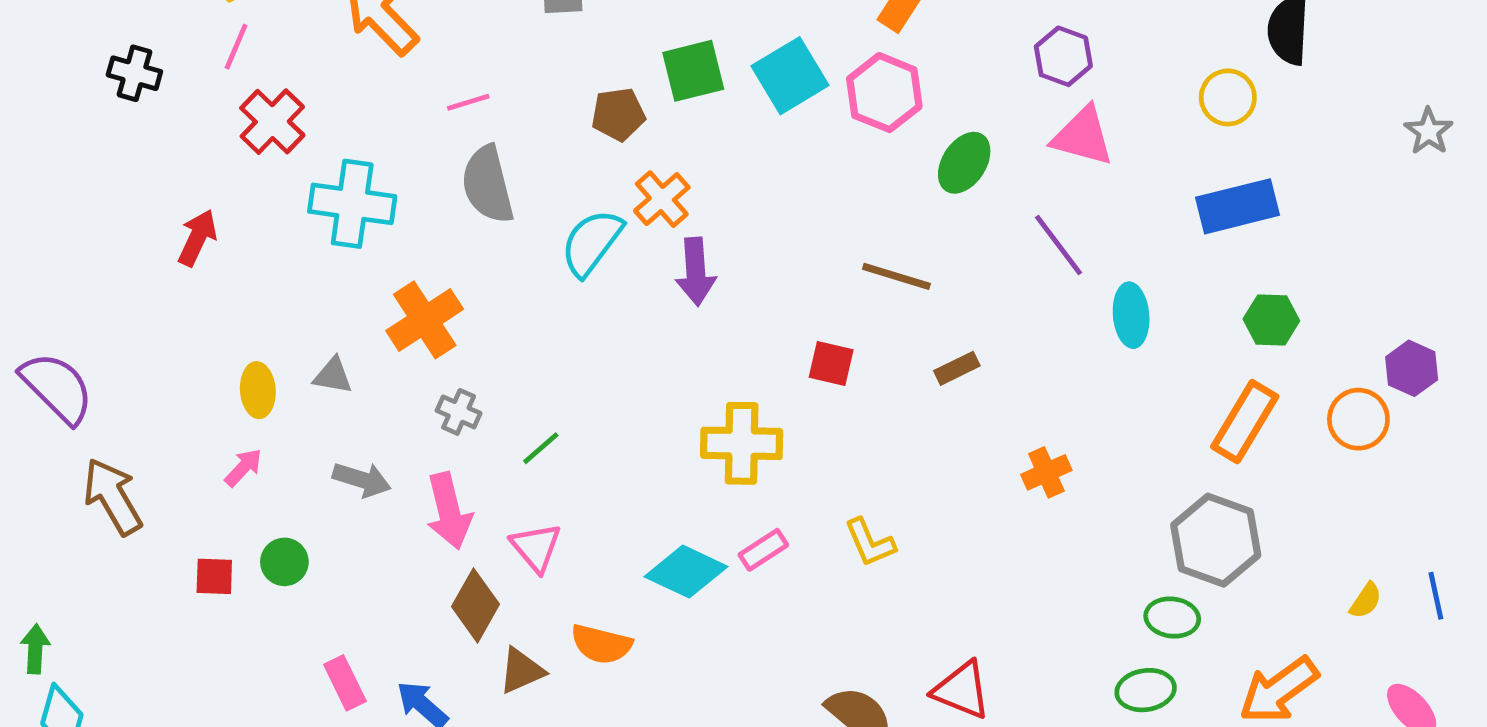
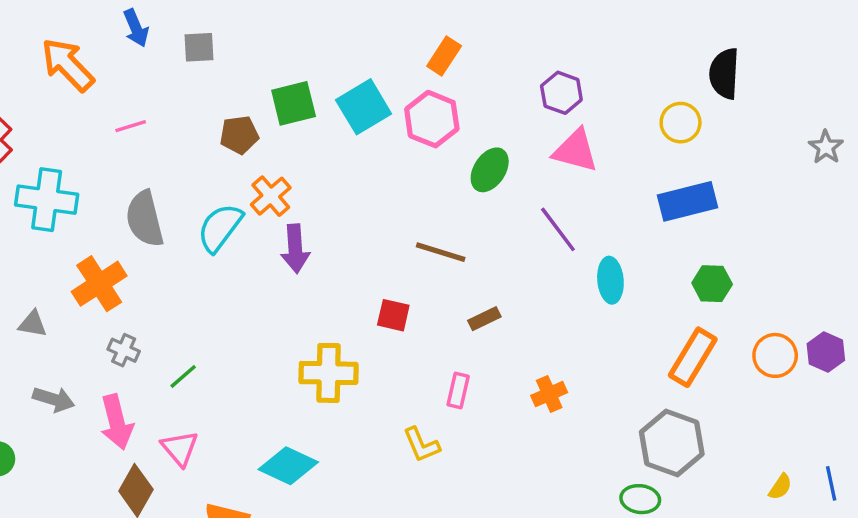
gray semicircle: (488, 185) -> (145, 219), moved
purple hexagon: (1412, 368) -> (826, 352), moved
pink rectangle: (763, 550) -> (458, 390), moved, turned -44

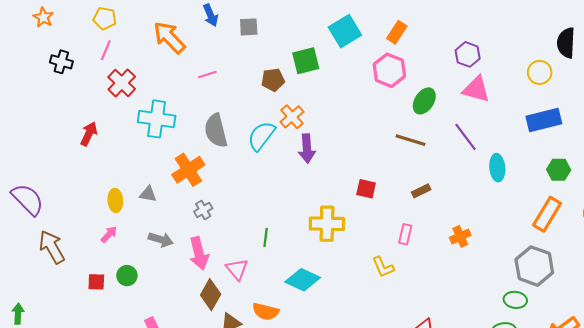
cyan square: (364, 107) -> (345, 31), moved
brown line: (441, 252) -> (411, 140), moved
gray cross: (124, 350) -> (203, 210), turned 36
green line: (183, 376) -> (266, 237), moved, turned -42

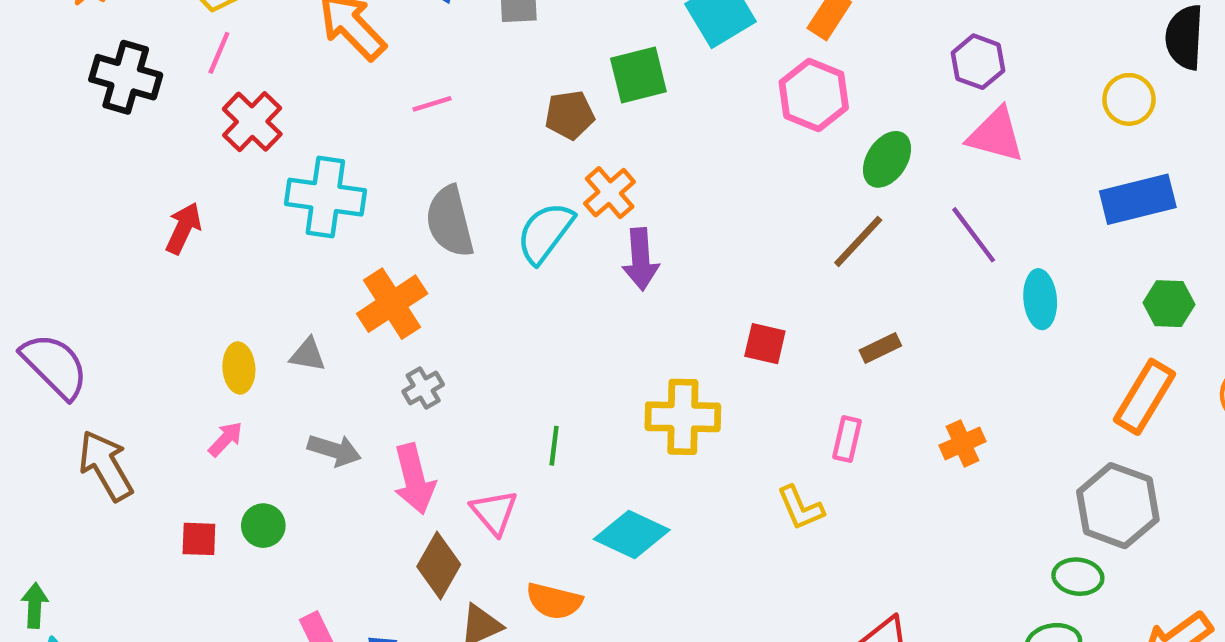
black cross: (61, 62) -> (126, 77), size x1.4
brown line: (411, 140) -> (858, 241), turned -64

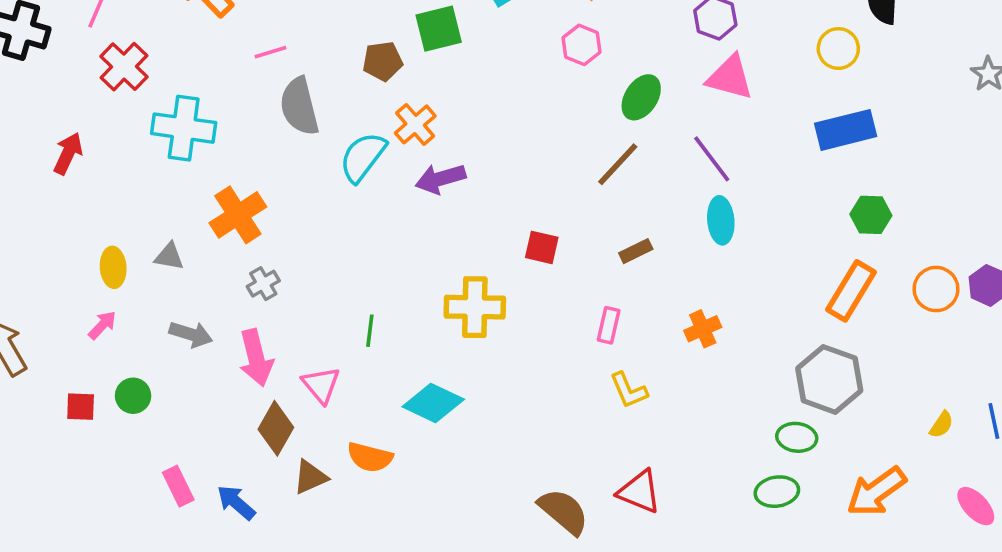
pink hexagon: (814, 95) -> (582, 45), size x0.7
gray semicircle: (450, 221) -> (299, 106), moved
purple arrow: (641, 259) -> (440, 179), turned 78
cyan ellipse: (1040, 299) -> (721, 220), moved
yellow L-shape: (800, 508) -> (629, 390), moved

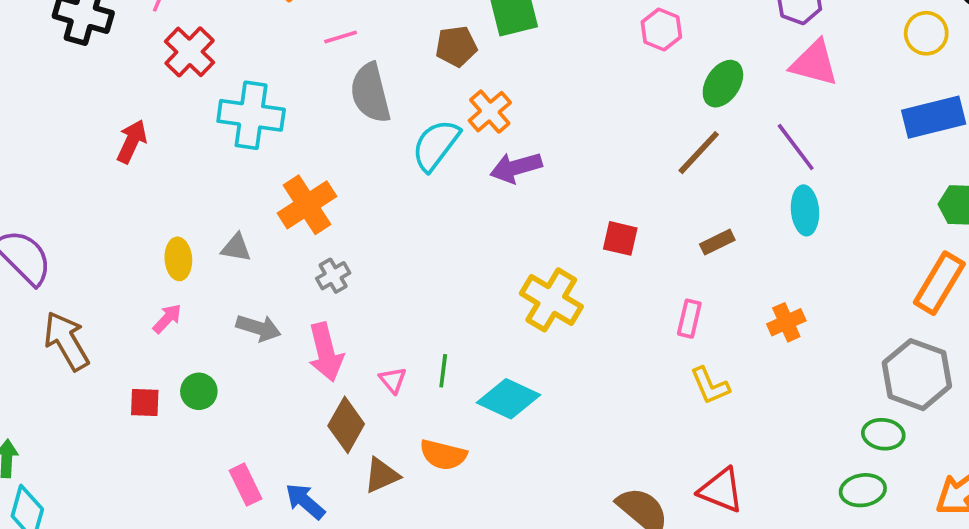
yellow cross: (475, 307) -> (551, 300), turned 30
green line: (370, 331) -> (443, 371), moved
pink triangle: (321, 385) -> (393, 380), size x0.7

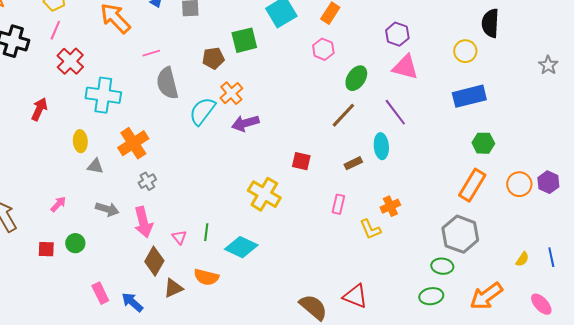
cyan ellipse: (805, 210) -> (381, 146), moved
yellow ellipse: (178, 259) -> (80, 141), moved
yellow L-shape: (710, 386) -> (370, 229), moved

